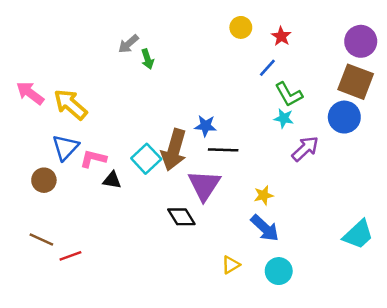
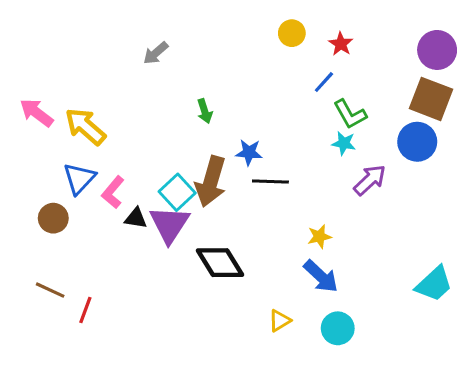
green arrow: (147, 59) -> (205, 111), moved
pink L-shape: (93, 159) -> (113, 192), turned -64
purple triangle: (204, 185) -> (169, 224), moved
black diamond: (181, 217) -> (220, 263), size x1.4
red line: (70, 256) -> (85, 310), turned -50

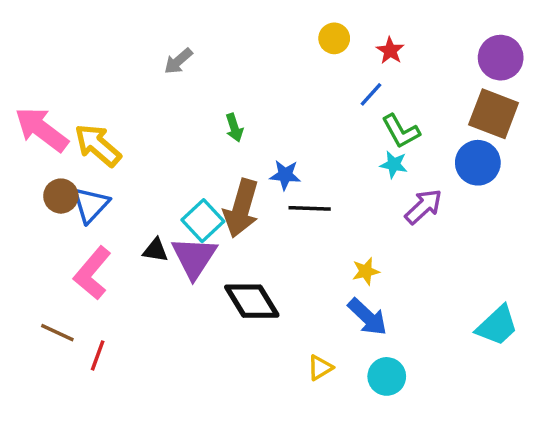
pink arrow: (36, 113) -> (42, 129), size x1.4
pink L-shape: (113, 192) -> (92, 273), moved, size x1.4
brown circle: (53, 218) -> (61, 196), moved

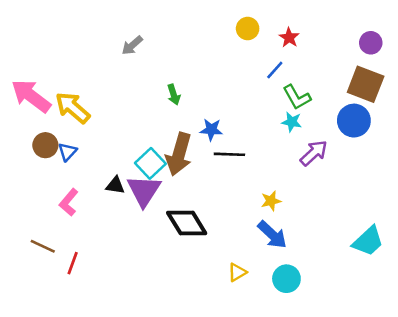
purple circle: (501, 58) -> (371, 43), size x0.7
blue triangle: (91, 205) -> (67, 152), size x0.7
pink L-shape: (92, 273) -> (69, 202), size x0.7

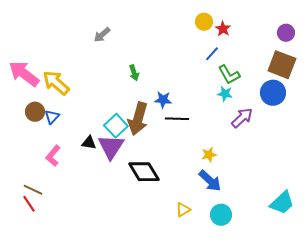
yellow circle: (248, 29) -> (204, 22), moved
cyan trapezoid: (368, 241) -> (282, 203), moved
red line: (73, 263) -> (29, 204), moved, turned -54

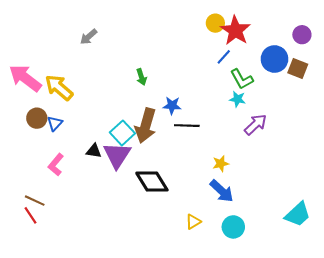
red star: (223, 29) -> (235, 30), size x1.8
gray arrow: (102, 35) -> (89, 37), moved
brown square: (282, 65) -> (298, 68), size x0.7
blue circle: (273, 93) -> (274, 59), moved

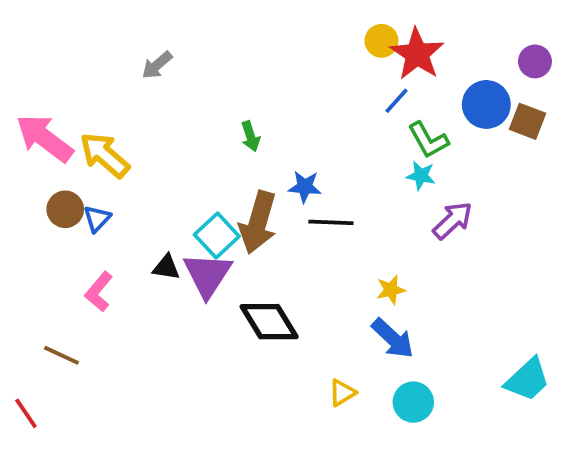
red line: (30, 215) -> (26, 413), moved

